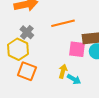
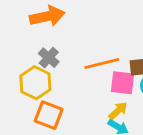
orange line: (63, 23) -> (102, 64), moved
yellow arrow: (63, 71) -> (118, 111), moved, turned 32

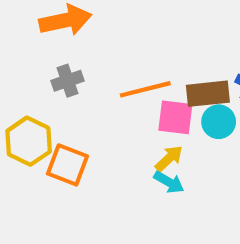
gray cross: (49, 58) -> (68, 81), turned 30
yellow hexagon: (35, 83) -> (29, 141), moved

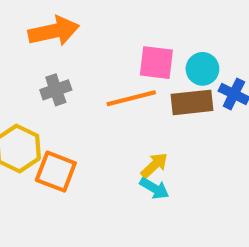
pink square: (175, 117) -> (156, 63), moved
cyan circle: (219, 122) -> (202, 69), moved

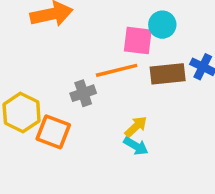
cyan circle: (202, 69) -> (162, 25), moved
gray cross: (56, 90) -> (83, 93), moved

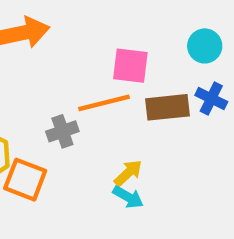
cyan circle: (162, 25) -> (205, 46), moved

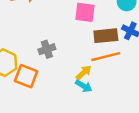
orange line: (104, 103) -> (106, 57), moved

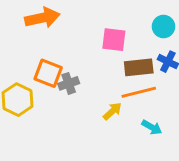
orange square: (26, 76) -> (48, 73), moved
cyan arrow: (84, 86) -> (152, 127), moved

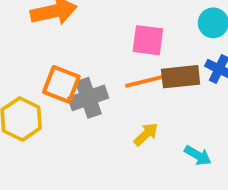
gray cross: (69, 83) -> (88, 98), size x1.4
orange line: (139, 92) -> (148, 81), moved

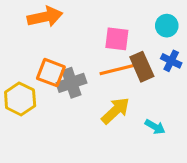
brown rectangle: (181, 77) -> (142, 67), turned 72
yellow arrow: (146, 134) -> (115, 111), size x1.5

